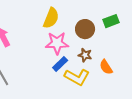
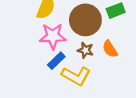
brown circle: (85, 29) -> (85, 20), size x1.4
orange semicircle: (106, 67) -> (110, 49), moved

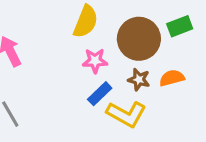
pink star: (53, 36) -> (95, 61), size x0.7
orange semicircle: (110, 49) -> (172, 78), turned 108

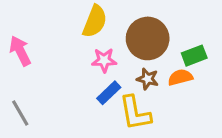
green rectangle: (180, 26) -> (194, 56), moved
yellow L-shape: (126, 114) -> (135, 113), turned 51

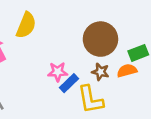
yellow semicircle: (95, 21) -> (26, 25), moved
pink star: (104, 60) -> (58, 72), moved

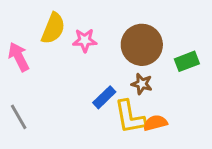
orange semicircle: (127, 71) -> (155, 123), moved
pink star: (58, 72) -> (85, 40), moved

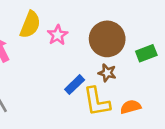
pink star: (85, 40) -> (58, 35), turned -30
orange semicircle: (155, 123) -> (131, 107), moved

